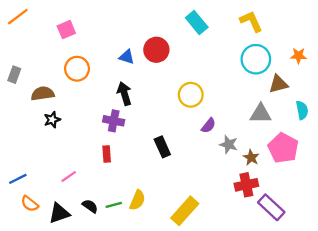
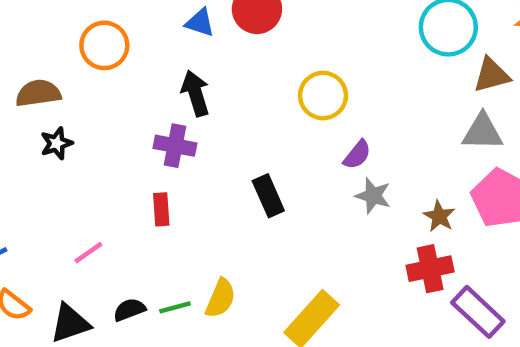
gray triangle: (261, 114) -> (482, 132), moved
gray star: (229, 145) -> (373, 196), moved
black semicircle: (90, 206) -> (129, 310), turned -56

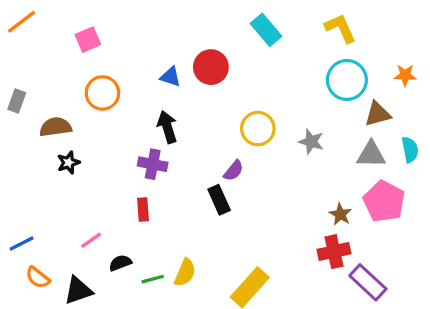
purple semicircle: (357, 155) -> (234, 171), moved
gray star: (373, 196) -> (311, 142), moved
black semicircle: (129, 310) -> (120, 263), moved

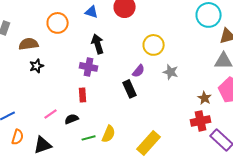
blue triangle: (170, 77) -> (92, 12), moved
gray star: (311, 142) -> (171, 72), moved
black semicircle: (120, 263) -> (72, 119), moved
orange semicircle: (38, 277) -> (18, 137), turned -112

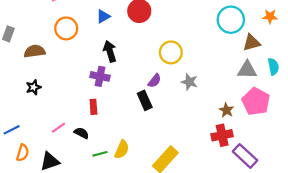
blue triangle: (92, 12) -> (103, 16), turned -48
black star: (37, 66) -> (33, 87), moved
black semicircle: (72, 119) -> (81, 133), turned 48

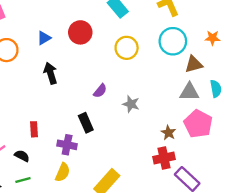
yellow circle: (171, 52) -> (127, 48), moved
purple cross: (100, 76) -> (67, 145), moved
purple semicircle: (154, 81) -> (100, 91), moved
green line: (100, 154) -> (23, 180), moved

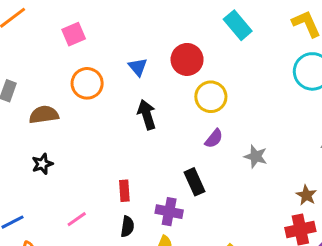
blue triangle: (44, 38) -> (138, 67), turned -40
yellow circle: (127, 48) -> (211, 97), moved
black semicircle: (22, 156) -> (127, 227), moved, turned 72

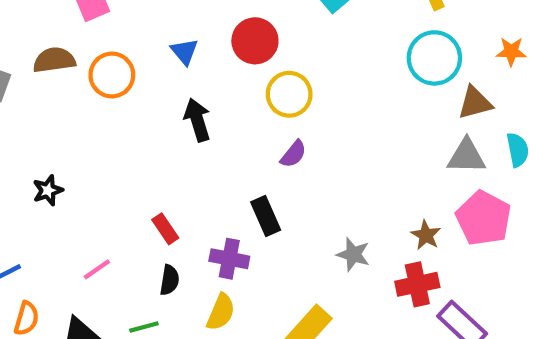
brown semicircle: (44, 115) -> (54, 60), moved
gray star: (256, 156) -> (353, 254), moved
red rectangle: (124, 191) -> (165, 229), turned -30

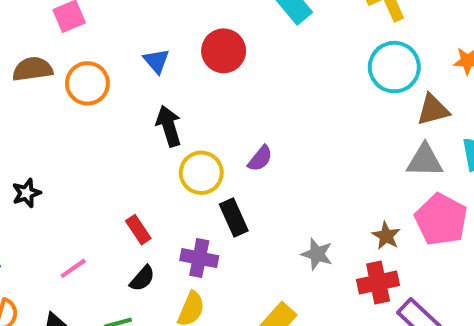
yellow circle: (289, 94) -> (201, 173), moved
black semicircle: (170, 280) -> (142, 278), turned 32

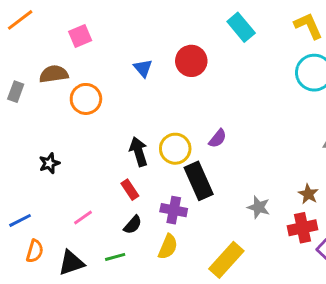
orange circle: (87, 83) -> (86, 99), moved
black arrow: (169, 126) -> (139, 152), moved
black rectangle: (234, 217) -> (199, 181), size x1.4

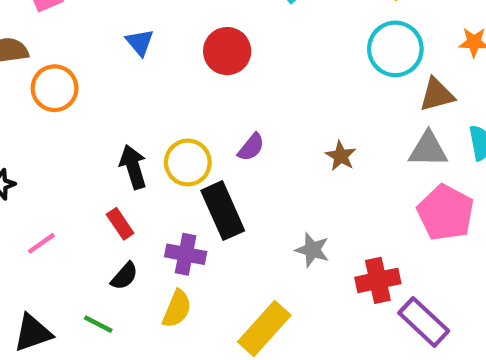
red circle: (191, 61) -> (227, 51), moved
brown star: (308, 194) -> (341, 156), moved
pink line: (83, 217) -> (41, 243), moved
green line: (115, 257) -> (98, 324), turned 42

